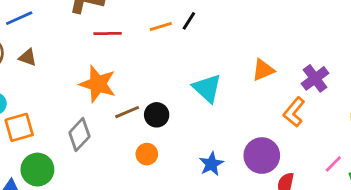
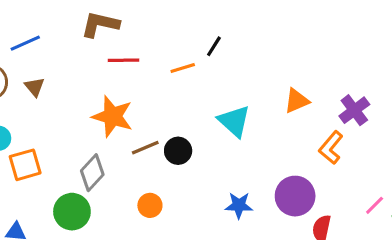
orange line: (161, 26) -> (183, 68), moved
brown triangle: (28, 57) -> (35, 87), turned 30
orange circle: (147, 154) -> (150, 205), moved
blue star: (211, 164) -> (239, 205), turned 30
green circle: (37, 170) -> (72, 212), moved

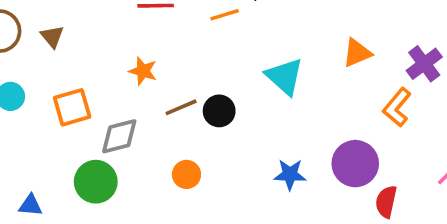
orange star: (113, 116) -> (143, 71), size x0.6
orange square: (25, 165) -> (72, 107), moved
gray diamond: (92, 173) -> (119, 136), turned 33

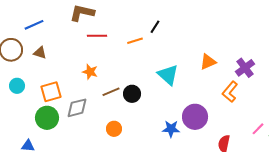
brown triangle: (52, 37) -> (40, 53), turned -32
purple circle: (355, 164) -> (195, 117), moved
green circle: (96, 182) -> (47, 118), moved

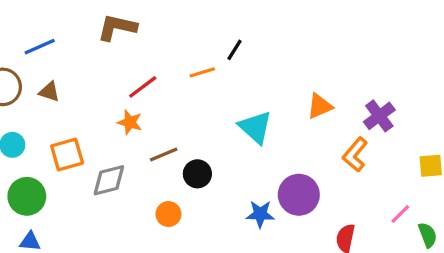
red line: (97, 36) -> (143, 87), moved, turned -36
black circle: (132, 94) -> (197, 174), moved
green circle: (47, 118) -> (27, 196), moved

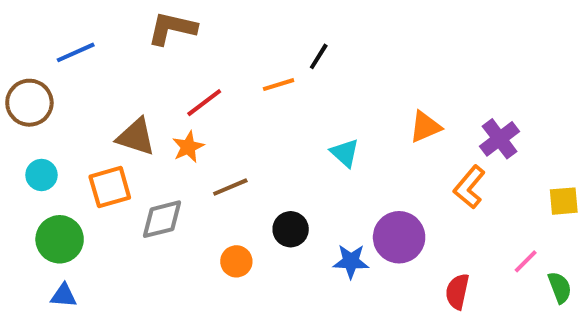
brown triangle: (49, 92) -> (136, 137), moved, size x1.5
orange star: (130, 122) -> (188, 147), turned 30
cyan triangle: (255, 127) -> (345, 153), size x0.7
black circle: (197, 174) -> (291, 229), moved

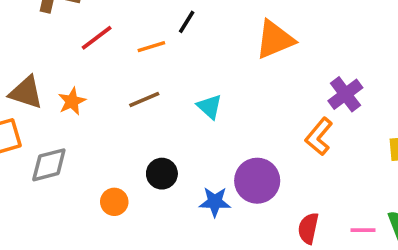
red line: (204, 103) -> (97, 38), moved
orange triangle: (425, 127) -> (275, 40), moved, size x1.4
brown line: (230, 187) -> (144, 100), moved
pink line: (526, 261) -> (363, 230), moved, turned 45

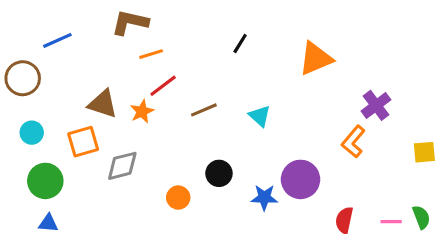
red line: (97, 38) -> (163, 86), moved
orange line: (151, 47) -> (151, 54), moved

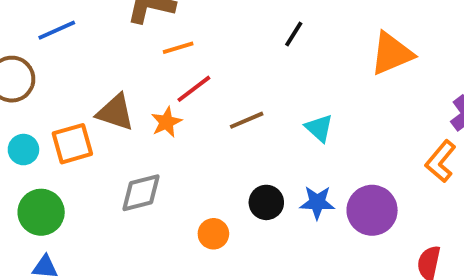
orange square: (83, 142) -> (72, 144), moved
blue star: (264, 198) -> (317, 202), moved

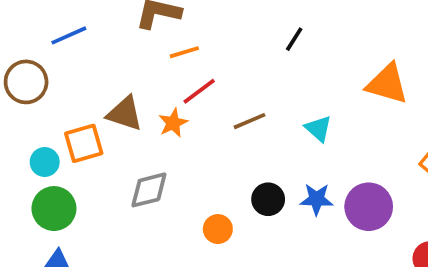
orange triangle: (392, 54) -> (387, 84), moved, turned 39
cyan circle: (23, 150) -> (45, 162), moved

